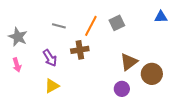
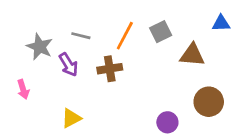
gray star: (18, 37) -> (40, 47), moved
purple arrow: (50, 58) -> (68, 65), moved
brown triangle: (129, 62) -> (192, 55), moved, turned 42

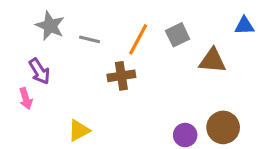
gray star: (40, 47) -> (50, 26), moved
purple arrow: (68, 65) -> (39, 71), moved
brown circle: (209, 102) -> (223, 127), moved

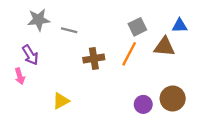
gray star: (50, 26) -> (39, 20), turned -30
blue triangle: (244, 26) -> (180, 26), moved
orange line: (138, 39) -> (129, 54), moved

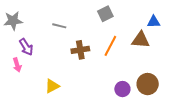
gray star: (39, 20) -> (13, 21), moved
gray square: (137, 27) -> (105, 14), moved

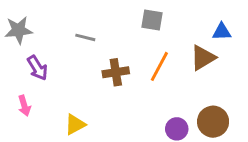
gray square: (105, 14) -> (152, 20), turned 35
brown triangle: (141, 40) -> (203, 58), turned -36
pink arrow: (17, 65) -> (24, 106), moved

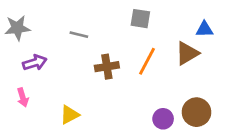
purple arrow: (37, 68) -> (35, 63), turned -75

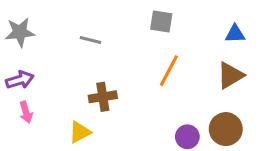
brown triangle: (187, 53) -> (230, 75), moved
purple arrow: (35, 63) -> (20, 80), moved
brown cross: (107, 67) -> (103, 97), moved

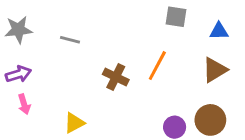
gray square: (161, 22) -> (176, 17), moved
gray line: (91, 40) -> (70, 40), moved
brown cross: (103, 97) -> (116, 77), moved, turned 35

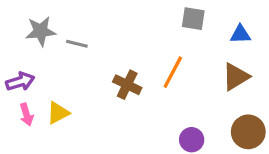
gray star: (18, 30) -> (41, 31), moved
brown circle: (210, 120) -> (248, 132), moved
yellow triangle: (74, 123) -> (58, 113), moved

